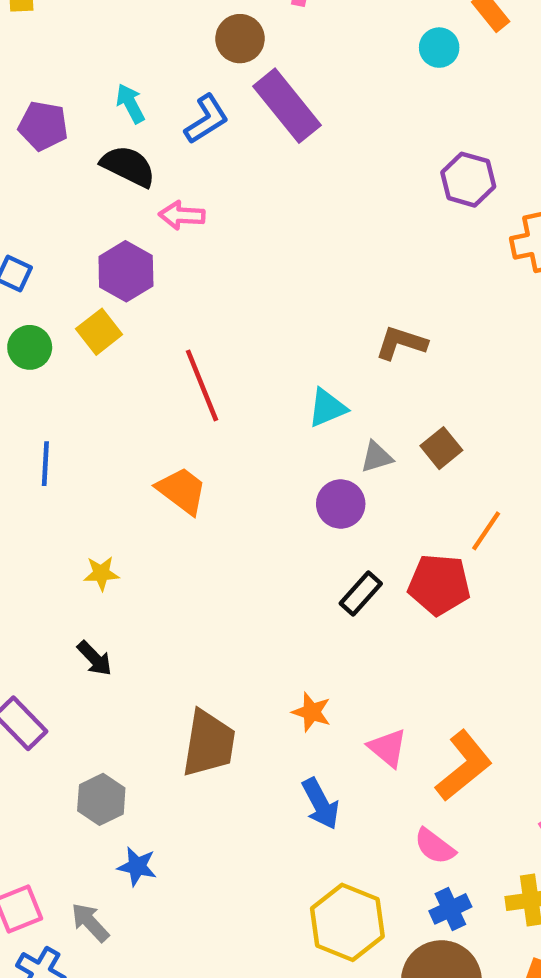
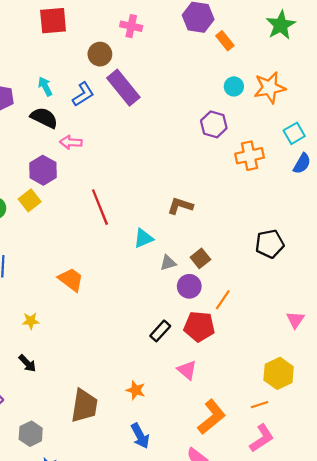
cyan circle: (439, 48) -> (234, 86), moved
red line: (202, 385) -> (100, 207), moved
purple circle: (341, 504) -> (189, 286), moved
pink triangle: (388, 748) -> (187, 370), moved

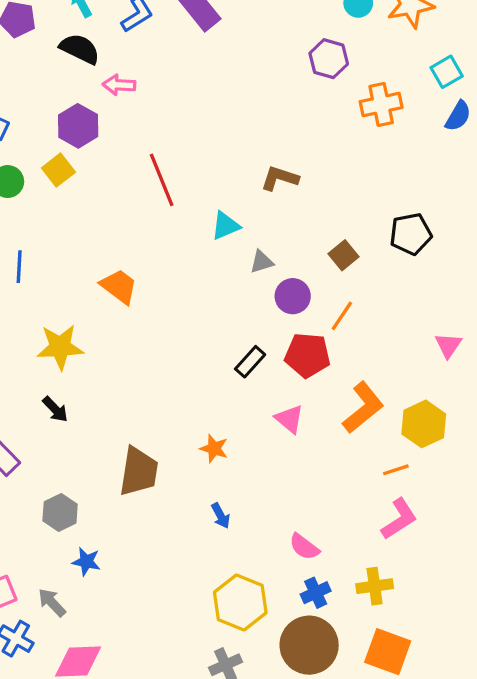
brown square: (200, 258) -> (343, 255), moved
yellow star: (31, 321) -> (60, 347), size x1.8
orange L-shape: (212, 417) -> (363, 408), moved
blue arrow: (140, 436) -> (221, 516), size x0.7

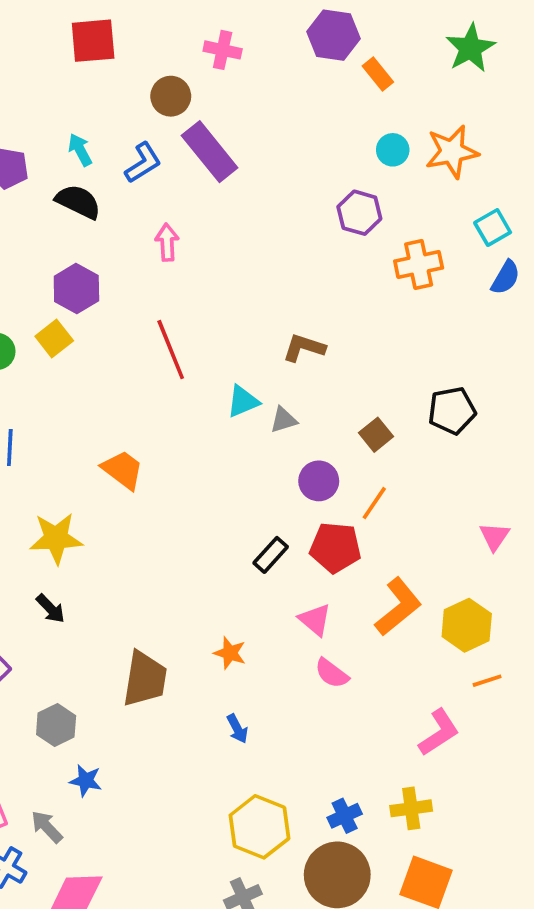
pink arrow: (119, 85) -> (167, 242), moved, turned 84
gray triangle: (262, 262) -> (284, 420), moved
orange line: (396, 470) -> (487, 681), moved
pink semicircle: (304, 547) -> (332, 673), moved

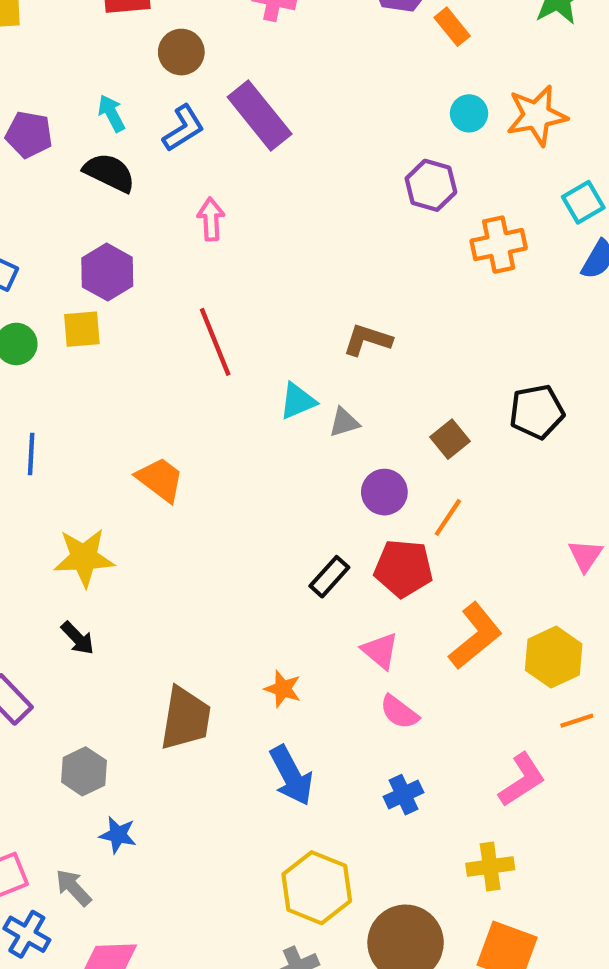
brown circle: (171, 96) -> (181, 52), moved
yellow square: (54, 338) -> (82, 329), turned 33
blue arrow: (237, 729) -> (291, 776), size x1.8
blue cross: (345, 816) -> (403, 795), moved

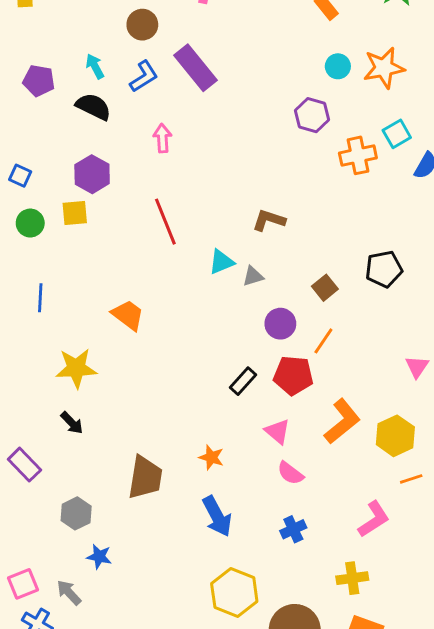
cyan square: (583, 202) -> (397, 134), moved

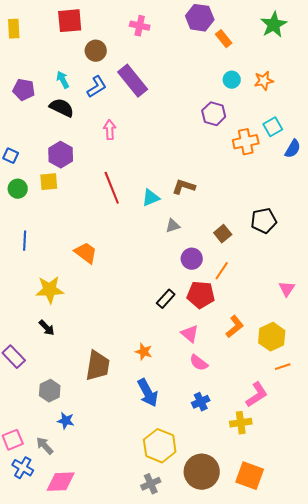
orange star: (384, 68) -> (264, 81), size x0.7
cyan triangle: (221, 262) -> (151, 198), moved
orange L-shape: (342, 421) -> (235, 327), size x0.7
yellow cross: (352, 578) -> (241, 423), moved

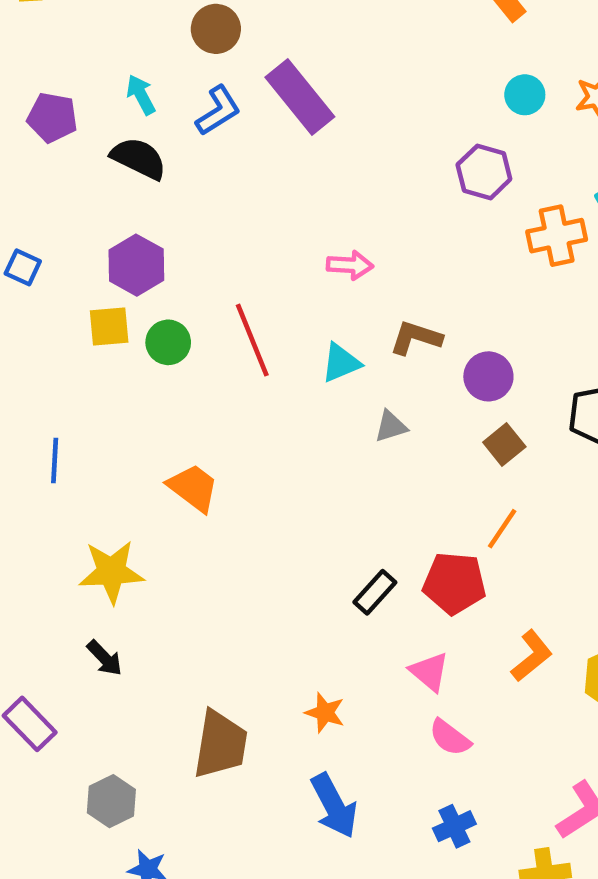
pink arrow: (110, 130) -> (350, 265), moved, turned 96
green circle: (18, 189) -> (168, 342), moved
purple circle: (192, 259) -> (488, 376), moved

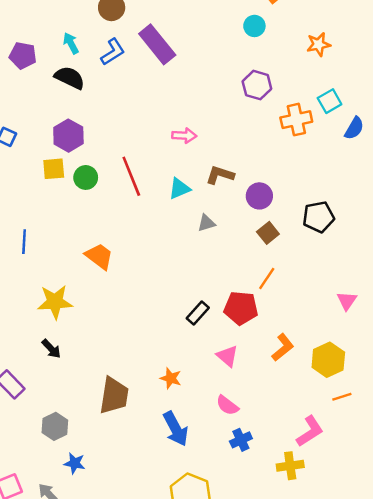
cyan circle: (525, 95) -> (254, 26), moved
pink semicircle: (450, 738) -> (227, 405), moved

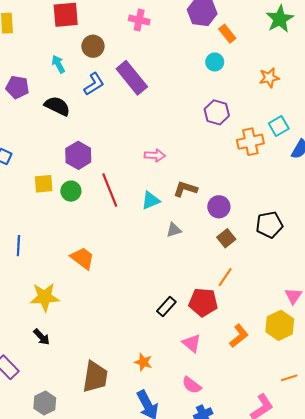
cyan arrow: (71, 43) -> (58, 64), moved
purple hexagon: (68, 136) -> (78, 155), moved
yellow hexagon: (328, 360) -> (280, 325), moved

